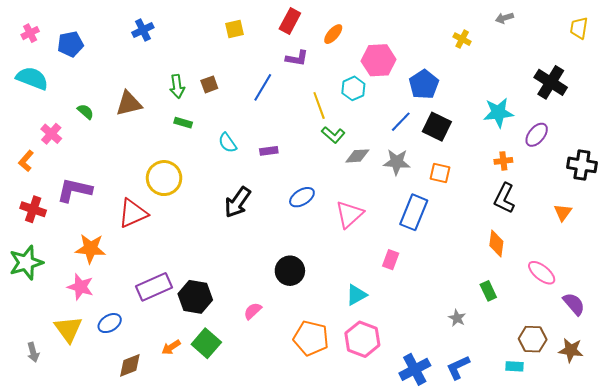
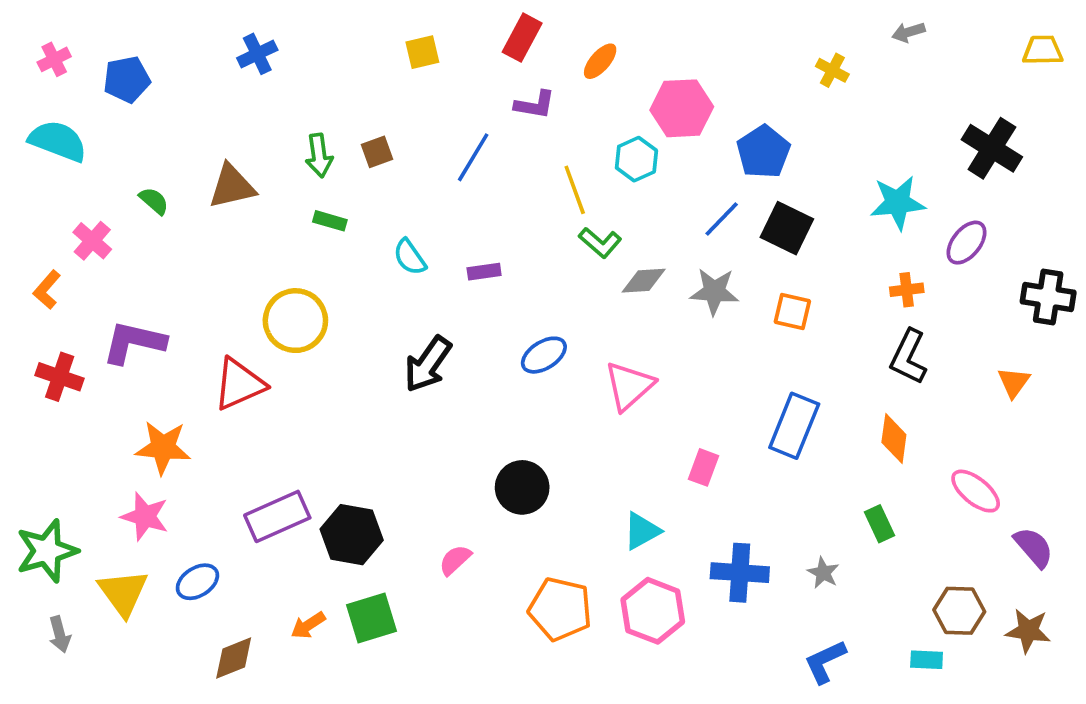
yellow trapezoid: (579, 28) -> (1043, 50), turned 80
blue rectangle: (414, 212) -> (794, 426), moved
green star: (26, 263) -> (47, 551), moved
green square: (206, 343) -> (372, 618), turned 32
blue cross: (415, 369) -> (740, 573), moved, turned 32

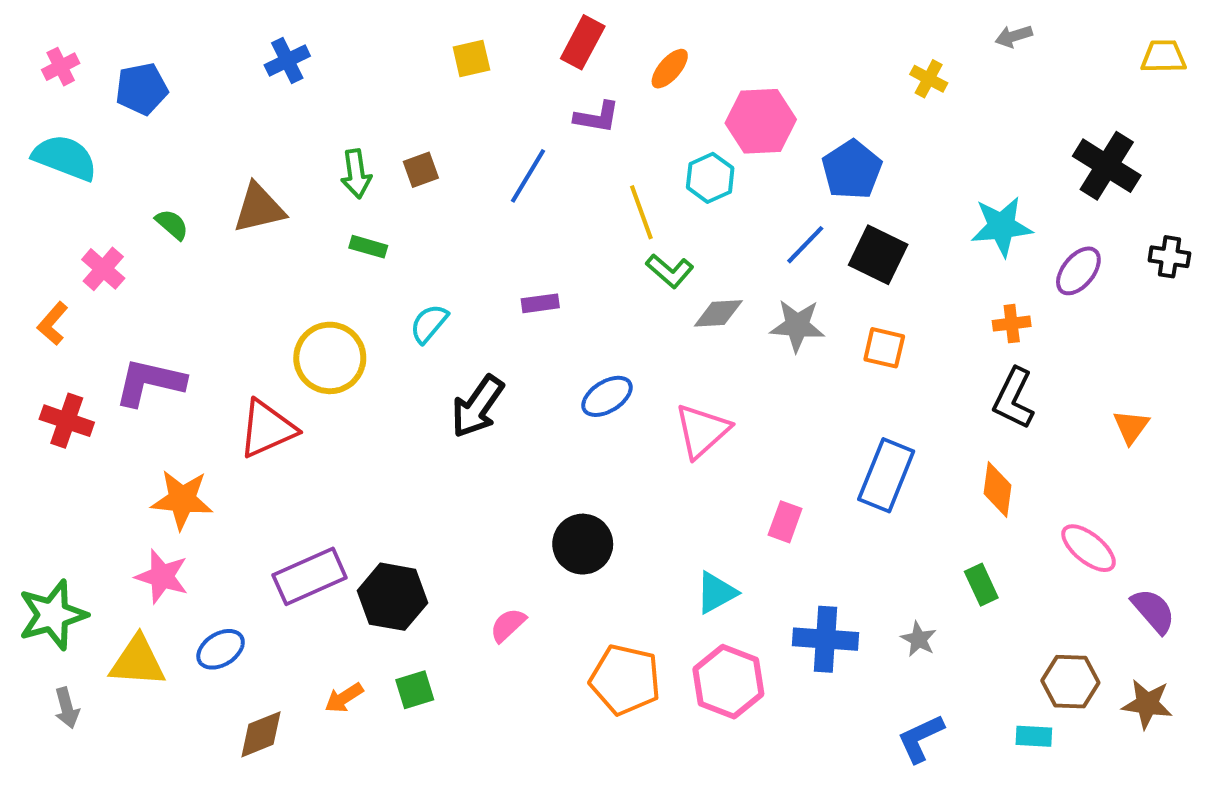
cyan semicircle: (410, 257) -> (429, 324), moved, turned 75
black cross: (1048, 297) -> (1169, 257), moved, size x0.7
yellow triangle: (123, 593) -> (138, 661), turned -50
green square: (372, 618) -> (415, 690), size x0.7

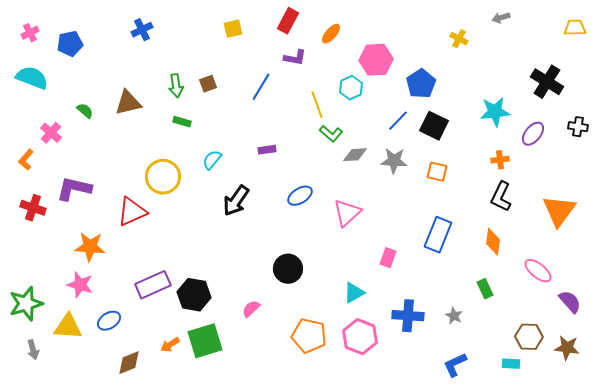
orange triangle: (1131, 427) -> (559, 211), size x1.8
green square: (415, 690) -> (205, 341), size x1.8

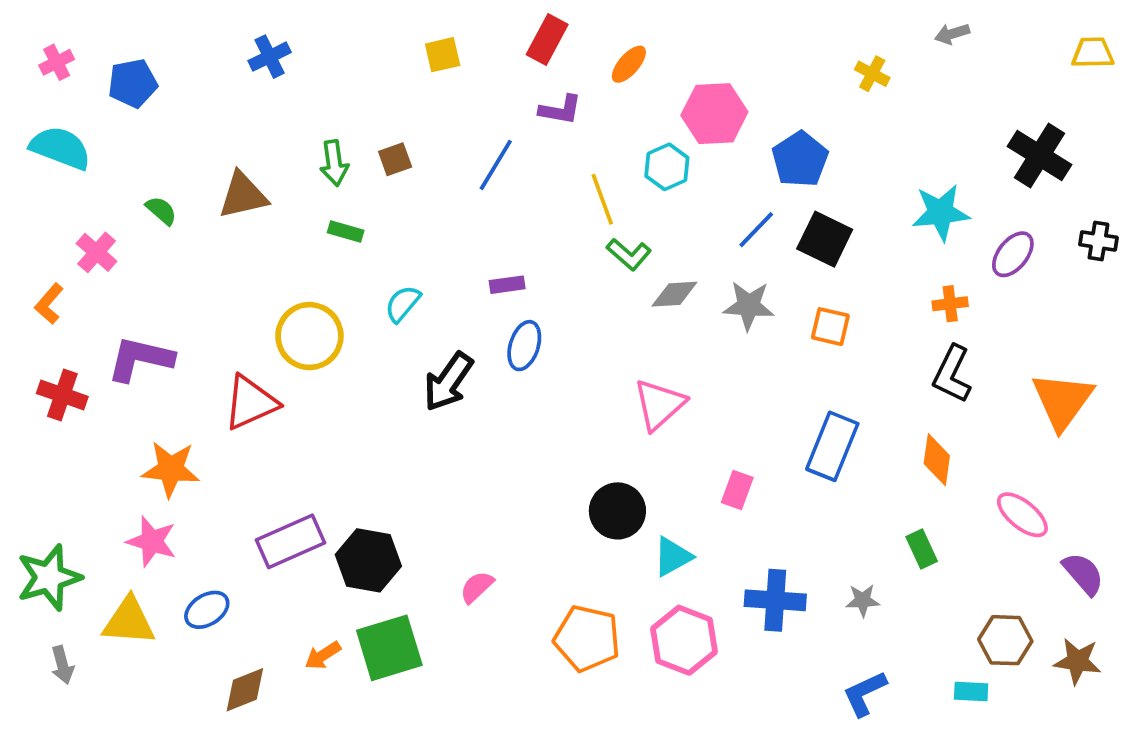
blue ellipse: (300, 196) -> (524, 346), moved, turned -40
black circle: (288, 269) -> (617, 511), moved
gray star: (454, 316) -> (863, 600), turned -30

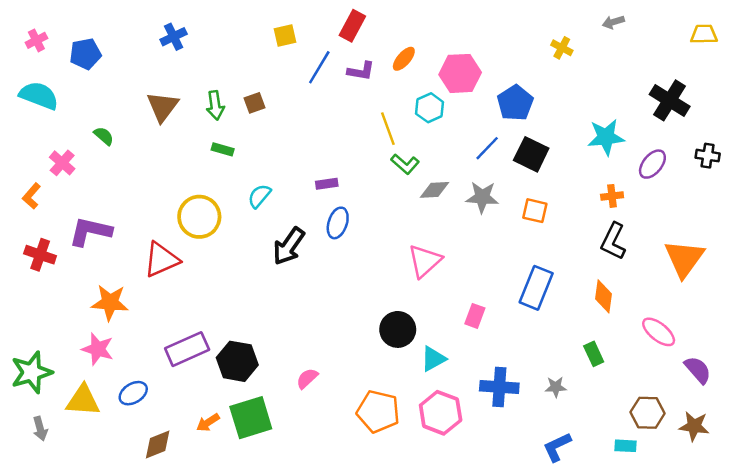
orange ellipse: (629, 64) -> (404, 59), moved
blue line: (496, 165) -> (319, 67), moved
brown triangle: (243, 195) -> (163, 107), moved, turned -40

